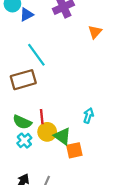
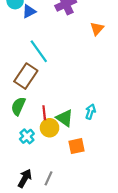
brown rectangle: (23, 80) -> (26, 76), turned -40
green semicircle: (22, 122) -> (18, 106), moved, turned 90
green triangle: (62, 136) -> (65, 118), moved

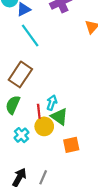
cyan line: (39, 51) -> (30, 35), moved
cyan arrow: (90, 112) -> (52, 103), moved

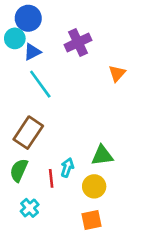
green triangle: (59, 117) -> (102, 155), moved, turned -42
yellow circle: (44, 126) -> (94, 186), moved

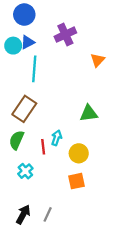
cyan circle: (15, 38) -> (13, 46), moved
cyan line: (40, 84) -> (34, 69), turned 40
green triangle: (102, 155) -> (89, 113), moved

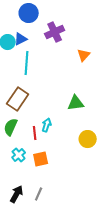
blue circle: (24, 15) -> (29, 13), moved
yellow circle: (79, 153) -> (88, 139), moved
orange square: (76, 181) -> (41, 159), moved

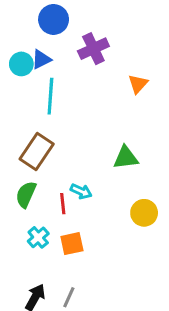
cyan arrow: (47, 125) -> (81, 191), turned 96

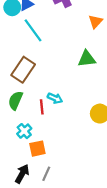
cyan line: (50, 96) -> (33, 30), turned -40
green triangle: (126, 158) -> (87, 59), moved
orange square: (72, 244) -> (37, 149), moved

